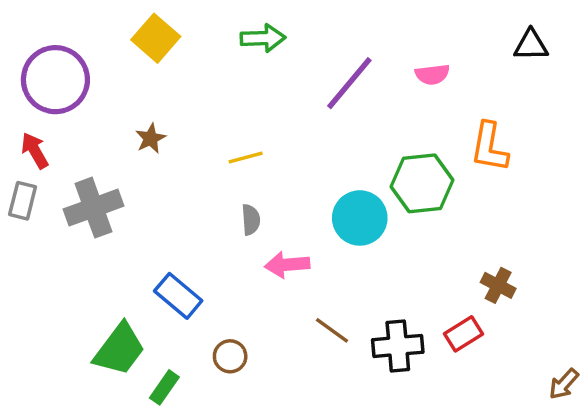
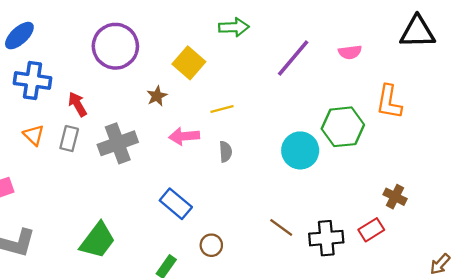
yellow square: (156, 38) -> (189, 63), moved
black triangle: (531, 45) -> (417, 32), size x1.5
purple circle: (55, 80) -> (115, 46), moved
pink arrow: (287, 265) -> (184, 136), moved
green trapezoid: (119, 349) -> (98, 240), moved

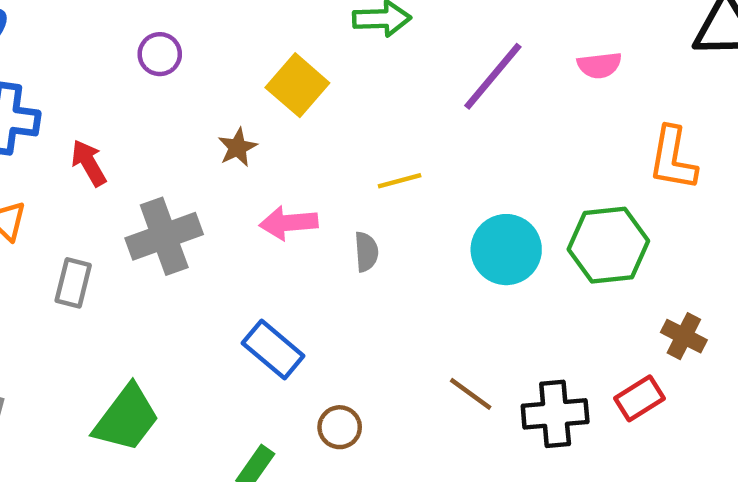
purple circle: (115, 46) -> (160, 54), size x0.5
yellow line: (222, 109) -> (400, 181), moved
green hexagon: (343, 127) -> (608, 245), moved
gray rectangle: (69, 139) -> (73, 283), moved

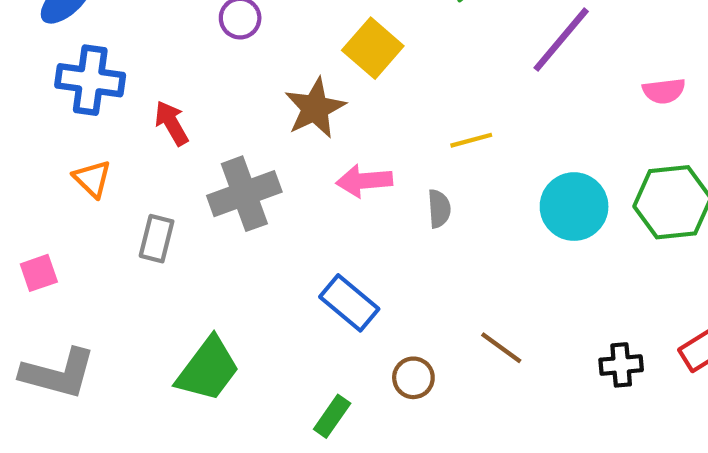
pink semicircle: (599, 65) -> (664, 91), moved
brown star: (237, 147) -> (315, 108), size x1.6
brown line: (471, 394) -> (501, 348), moved
black cross: (555, 414) -> (621, 365), size x0.7

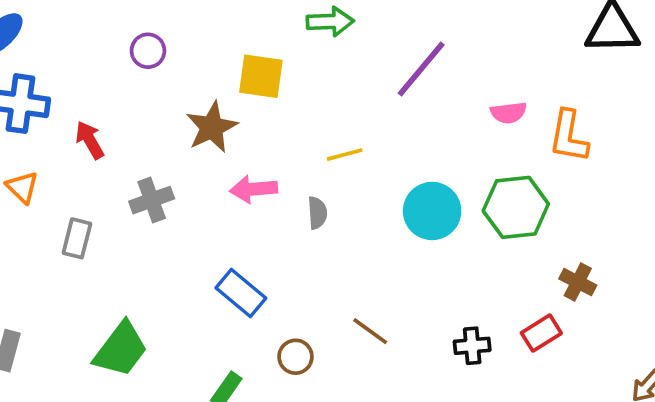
yellow square: (373, 48) -> (261, 76), turned -33
gray cross: (244, 194) -> (152, 200), size x0.7

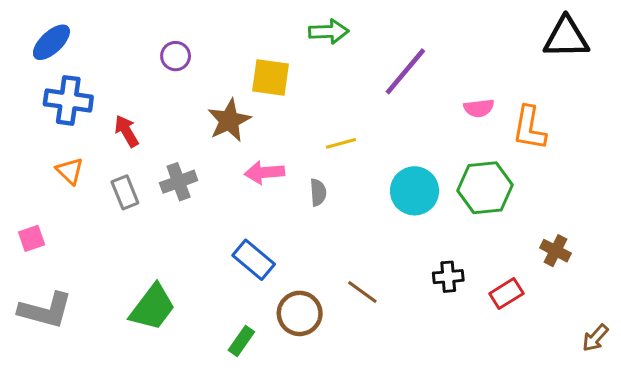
gray rectangle: (77, 238) -> (125, 192), moved, turned -36
brown cross: (578, 282) -> (555, 251), moved
black cross: (472, 346) -> (448, 277), moved
brown circle: (295, 357) -> (300, 313), size x1.5

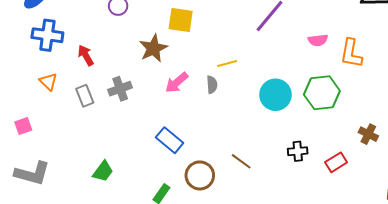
pink arrow: (264, 172) -> (177, 83), turned -35
gray semicircle: (318, 192) -> (212, 85), moved
green trapezoid: (153, 307) -> (103, 171), size x0.7

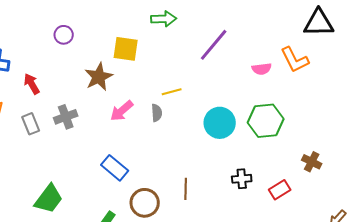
orange L-shape: (351, 53) -> (295, 60), moved, turned -36
brown line: (241, 161) -> (186, 189), turned 55
green trapezoid: (103, 171) -> (49, 199), size x1.4

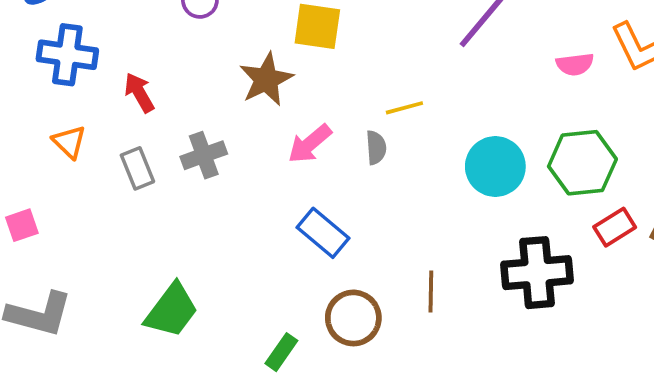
blue rectangle: (115, 168) -> (323, 233), moved
black cross: (242, 179) -> (537, 273), size x1.8
red rectangle: (280, 190) -> (615, 227), moved

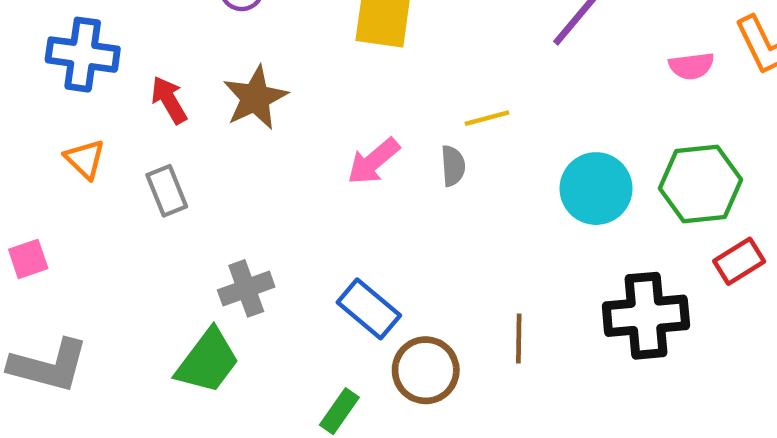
brown star: (266, 79) -> (255, 98), moved
gray cross: (204, 155) -> (246, 288), moved
blue rectangle: (323, 233) -> (369, 309), moved

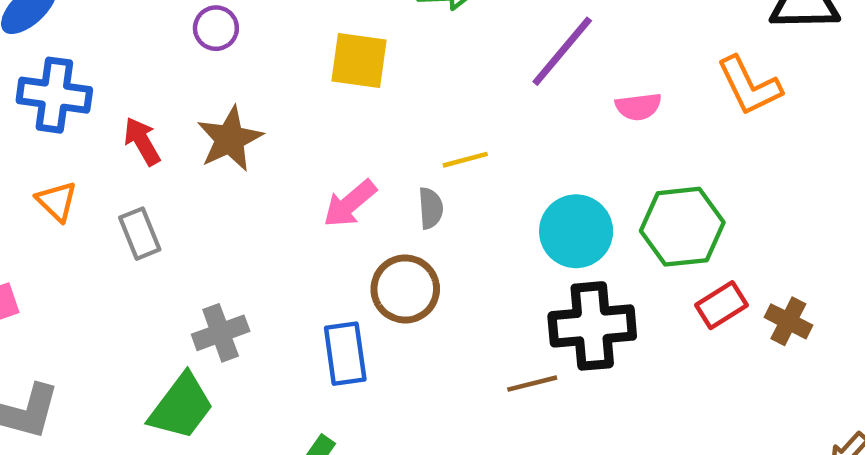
pink semicircle: (691, 66) -> (638, 107), moved
blue rectangle: (369, 309) -> (345, 354), turned 42
black cross: (646, 316) -> (592, 326), moved
brown line: (519, 338) -> (532, 384), moved, turned 75
brown circle: (426, 370) -> (405, 289), moved

